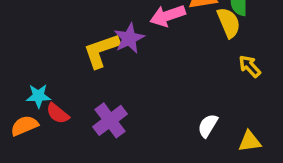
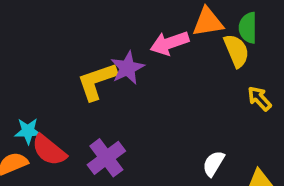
red semicircle: (58, 113) -> (49, 150), size x1.4

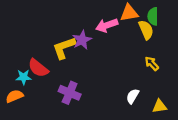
yellow arrow: (259, 99) -> (152, 64), moved
red semicircle: (49, 150) -> (38, 68), moved
purple cross: (106, 158) -> (70, 93), turned -30

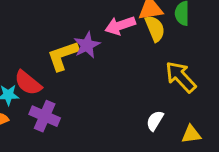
yellow semicircle: (146, 30) -> (155, 28), moved
yellow arrow: (152, 64) -> (181, 77), size x1.6
purple cross: (70, 93) -> (45, 116), moved

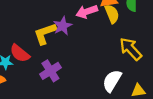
purple cross: (45, 116) -> (50, 71), moved, turned 35
white semicircle: (155, 121) -> (112, 81), size x1.5

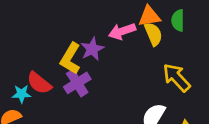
yellow L-shape: (45, 34) -> (70, 58), turned -40
purple cross: (50, 71) -> (77, 83), moved

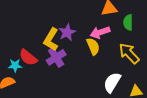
green semicircle: (178, 20) -> (128, 22), moved
pink arrow: (122, 31) -> (100, 32), moved
yellow semicircle: (153, 34) -> (93, 46), moved

